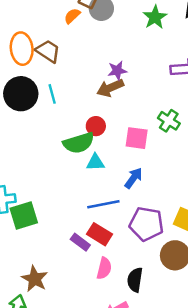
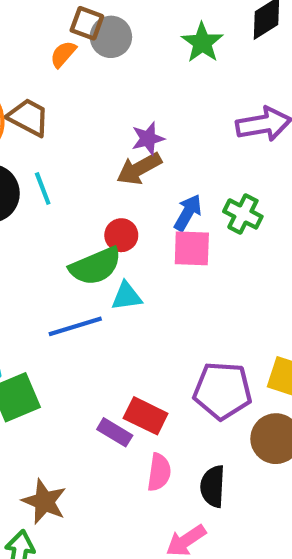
blue arrow: (133, 178) -> (188, 213), moved
blue line: (103, 204) -> (75, 326), moved

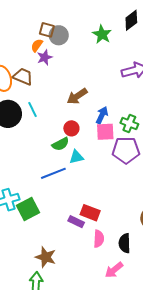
purple star: (148, 139) -> (45, 57), moved
green cross: (243, 214) -> (129, 123), moved
green semicircle: (95, 266) -> (60, 144), size x0.7
purple pentagon: (223, 391) -> (126, 150), moved

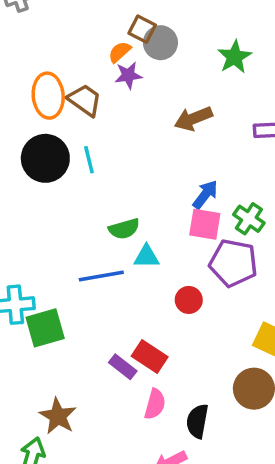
brown arrow: (77, 96) -> (193, 119), moved
red circle: (71, 128) -> (189, 300), moved

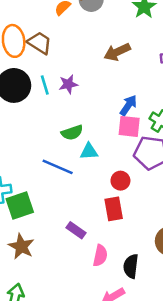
purple star: (128, 75) -> (68, 84), moved
blue line: (101, 276) -> (58, 167), turned 36
red rectangle: (150, 357) -> (114, 209), moved, turned 50
brown star: (58, 416) -> (21, 246), moved

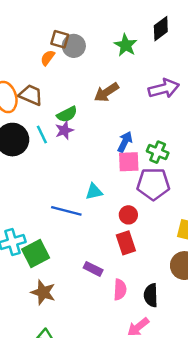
green semicircle: (72, 133) -> (67, 114), moved

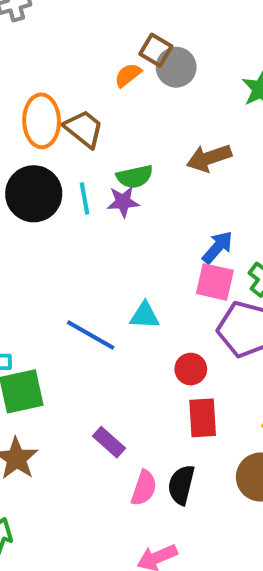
red rectangle: (126, 243) -> (203, 418), moved
black semicircle: (151, 295) -> (181, 485), moved

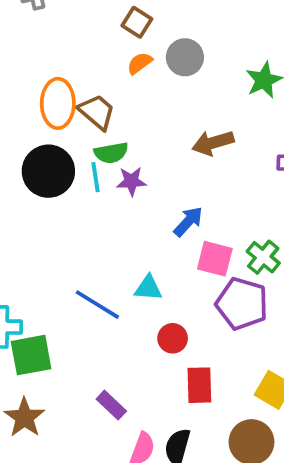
brown square: (156, 50) -> (137, 22), moved
green semicircle: (135, 177) -> (111, 153), moved
blue arrow: (217, 247) -> (188, 222), moved
red circle: (191, 369) -> (173, 338), moved

